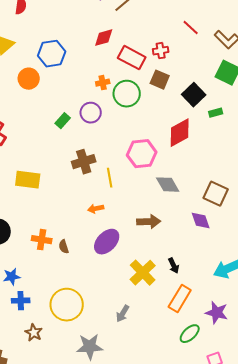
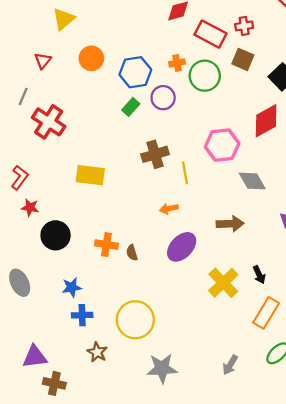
blue hexagon: (52, 54) -> (135, 72), moved
gray arrow: (123, 314) -> (230, 365), moved

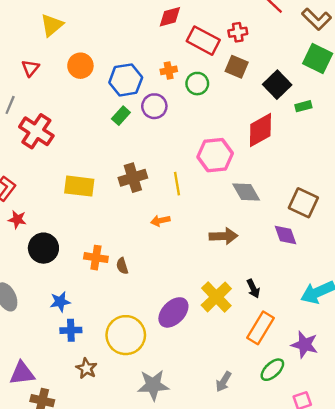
green circle: (205, 76) -> (197, 84), size x0.7
brown cross: (155, 154) -> (133, 178), moved
purple ellipse: (182, 247) -> (173, 312), moved

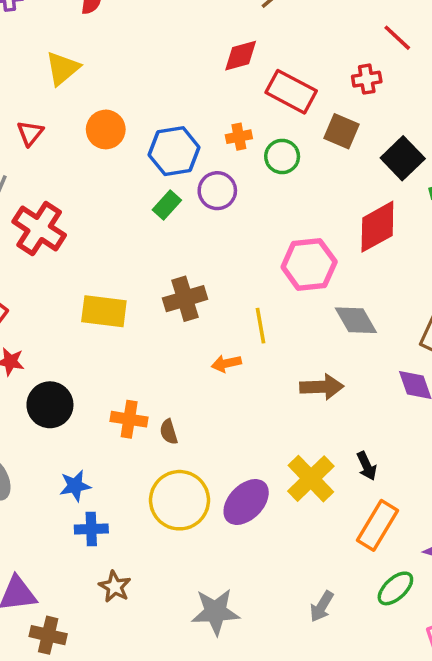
red cross: (238, 32) -> (367, 79), moved
yellow line: (177, 184) -> (260, 326), moved
yellow circle: (126, 335) -> (180, 500), moved

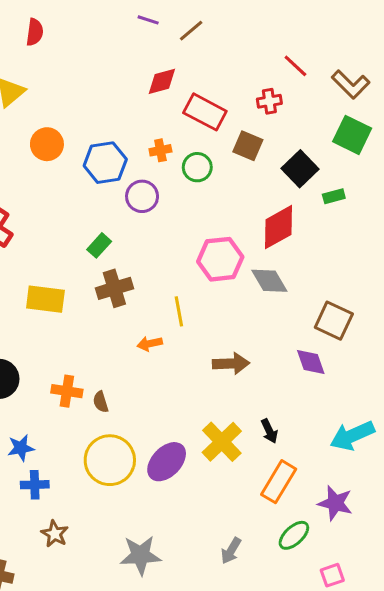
green rectangle: (167, 205) -> (99, 245), moved
gray diamond: (356, 320) -> (269, 281), moved

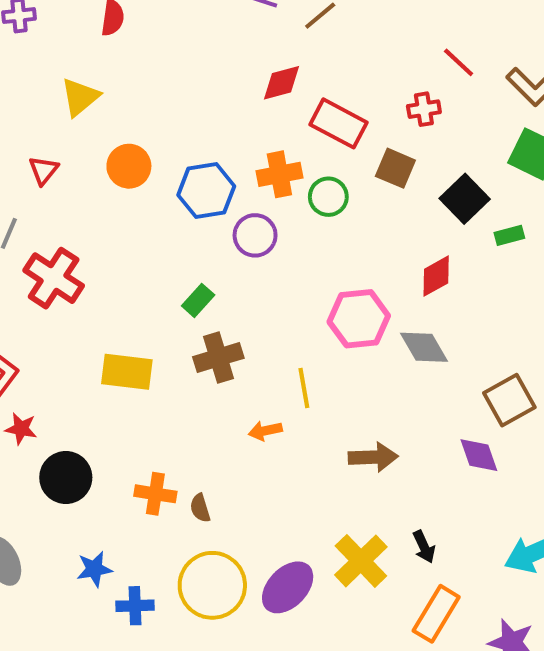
orange cross: (160, 150) -> (279, 174), size x1.5
red diamond: (279, 227) -> (436, 276), size x0.7
brown square: (334, 321) -> (509, 400), turned 36
blue cross: (35, 485) -> (135, 606), moved

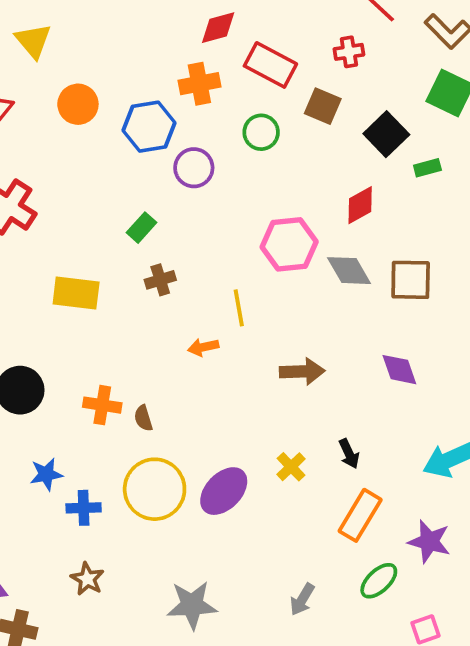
yellow triangle: (80, 97) -> (33, 41), turned -30
orange cross: (279, 174) -> (199, 84), moved
brown cross: (218, 357) -> (160, 280), size x0.7
brown square: (509, 400) -> (411, 280), moved, turned 30
yellow cross: (361, 561) -> (291, 467), size x0.6

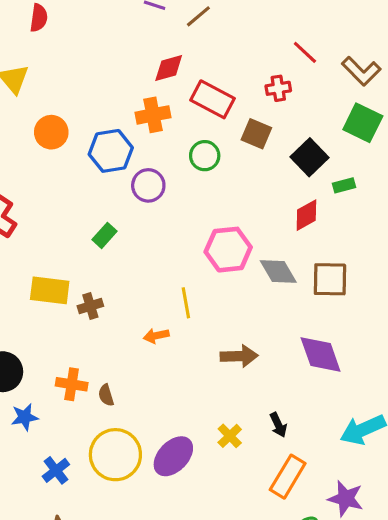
red diamond: (360, 205) -> (306, 215), moved
brown cross: (160, 280) -> (90, 306), moved
purple diamond: (399, 370) -> (321, 354), size x1.4
blue star: (46, 474) -> (25, 417), moved
blue cross: (84, 508) -> (56, 470), turned -36

